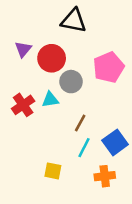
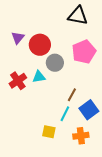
black triangle: (74, 21) -> (78, 16), moved
brown line: (80, 123) -> (72, 95), moved
yellow square: (53, 171) -> (49, 132), moved

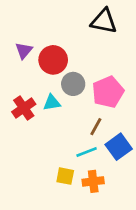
pink pentagon: (84, 52) -> (108, 92), moved
cyan line: (65, 114) -> (87, 152), turned 42
orange cross: (81, 136) -> (93, 181), moved

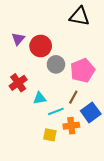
cyan triangle: (52, 103) -> (40, 98), moved
cyan line: (87, 152) -> (56, 111), moved
orange cross: (93, 181) -> (71, 126), moved

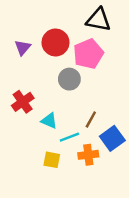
red circle: (41, 46) -> (56, 43), moved
pink pentagon: (83, 71) -> (88, 54), moved
cyan triangle: (40, 98) -> (49, 121), turned 32
yellow square: (50, 135) -> (52, 160), moved

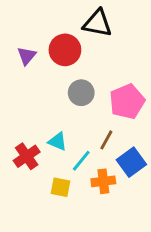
black triangle: (98, 20) -> (97, 23), moved
pink pentagon: (88, 54) -> (127, 102), moved
red cross: (23, 102) -> (27, 156), moved
cyan line: (69, 137) -> (81, 161), turned -30

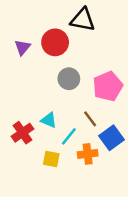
brown line: (106, 140) -> (90, 119), turned -66

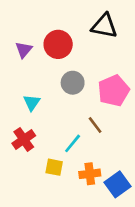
black triangle: (83, 20) -> (104, 26), moved
cyan triangle: (49, 120) -> (32, 102), moved, turned 42
blue square: (111, 138) -> (118, 184), moved
orange cross: (88, 154) -> (90, 174), moved

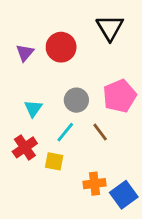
black triangle: (104, 26) -> (110, 28), turned 48
gray circle: (73, 83) -> (76, 100), moved
cyan line: (73, 143) -> (65, 132), moved
yellow square: (54, 167) -> (54, 161), moved

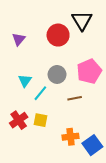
red circle: (61, 47) -> (58, 35), moved
cyan line: (65, 132) -> (40, 93), moved
brown line: (100, 132) -> (75, 98), turned -64
red cross: (25, 147) -> (19, 120), moved

